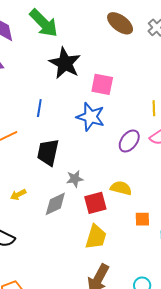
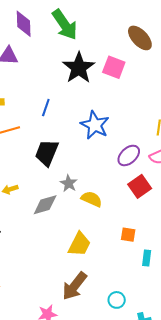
pink square: (102, 84) -> (114, 67), moved
gray star: (75, 179) -> (69, 183), turned 30
yellow semicircle: (121, 188) -> (92, 199), moved
red square: (95, 203) -> (140, 186), moved, turned -30

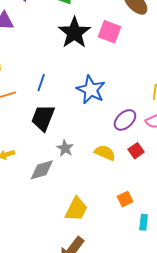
blue line: (46, 108) -> (41, 83), moved
red square: (140, 186) -> (136, 151), size x0.7
yellow semicircle: (92, 199) -> (105, 153), moved
orange square: (128, 235) -> (125, 199), turned -35

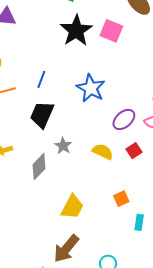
gray diamond: (42, 170) -> (39, 167), turned -32

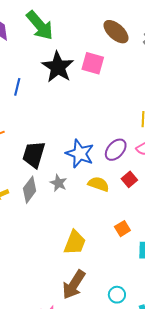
blue line: (41, 79) -> (17, 87), moved
blue star: (91, 88) -> (80, 154), moved
gray diamond: (39, 167) -> (30, 190), moved

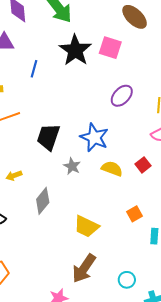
purple ellipse: (116, 150) -> (122, 96), moved
gray diamond: (30, 190) -> (43, 201), moved
yellow trapezoid: (75, 243) -> (86, 226), turned 92

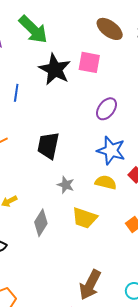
black trapezoid: (48, 137) -> (48, 146), moved
blue star: (94, 137) -> (111, 151), moved
yellow trapezoid: (86, 226) -> (85, 218), moved

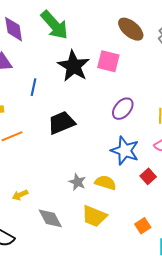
black trapezoid: (48, 146) -> (61, 123), moved, turned 52
yellow semicircle: (106, 182) -> (105, 183), moved
gray diamond: (41, 223) -> (50, 218), turned -64

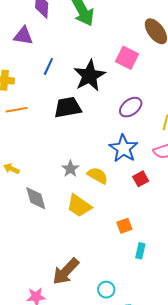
black star: (74, 66) -> (89, 76), moved
yellow arrow: (20, 195) -> (11, 169), turned 35

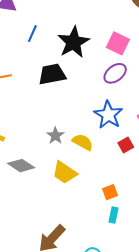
pink square: (127, 58) -> (118, 43), moved
gray diamond: (36, 198) -> (21, 166), turned -40
cyan rectangle: (140, 251) -> (113, 215), moved

